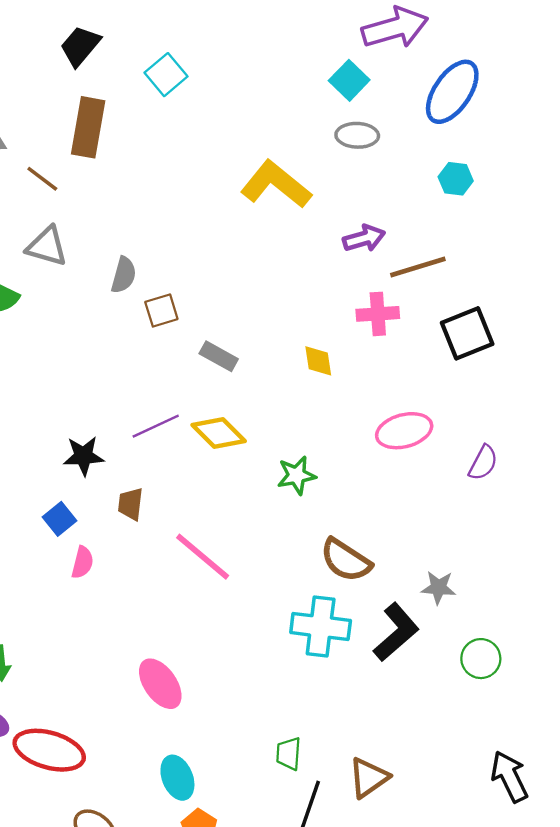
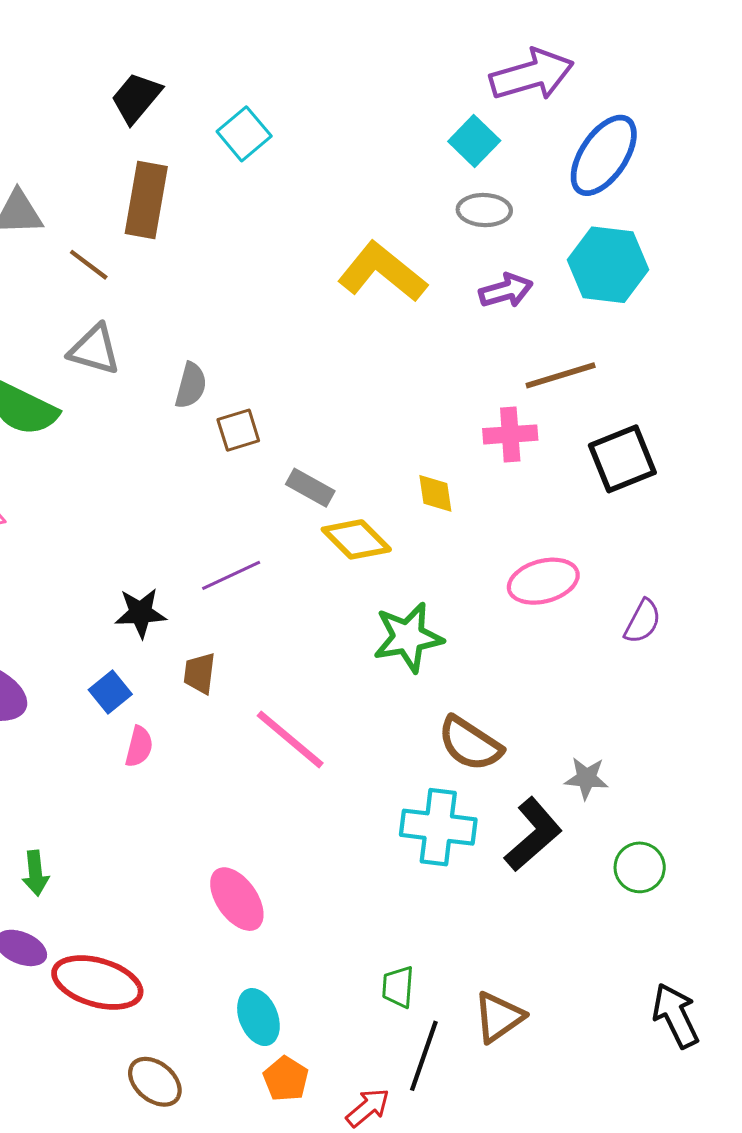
cyan hexagon: (456, 179) -> (608, 265), size x1.8
purple arrow: (364, 238) -> (506, 291), moved
yellow diamond: (219, 433) -> (356, 539), moved
green star: (297, 475) -> (408, 637), size x1.4

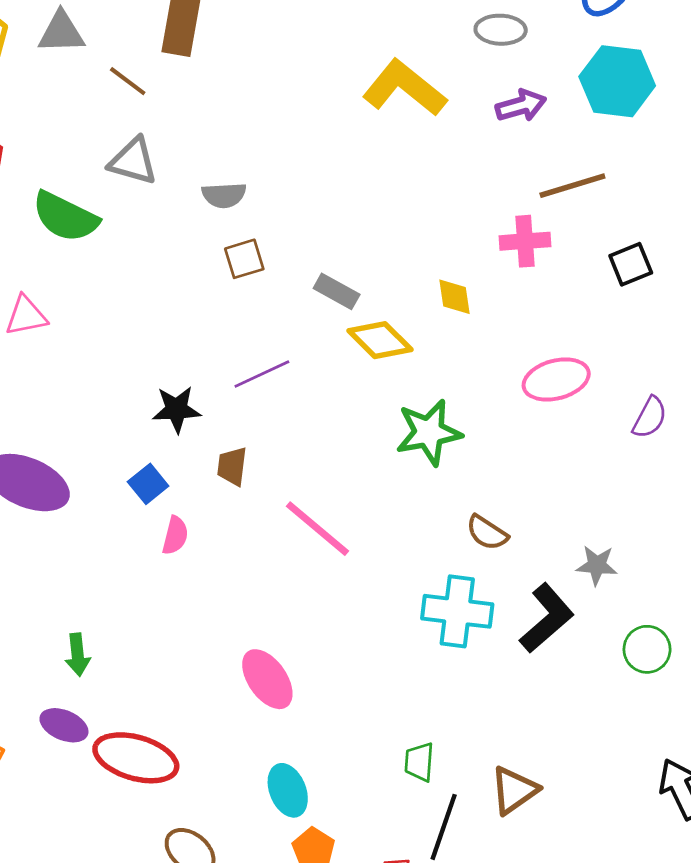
gray semicircle: (191, 386) -> (224, 195), turned 72
brown square: (238, 430) -> (244, 259), moved
black square: (622, 459) -> (631, 264), size x0.7
brown semicircle: (470, 744) -> (487, 533), size x0.7

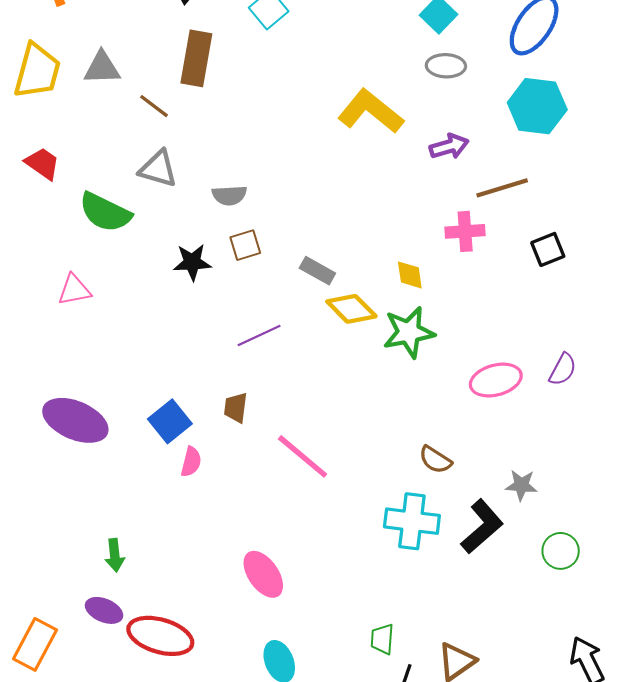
purple arrow: (521, 106) -> (449, 146), moved
pink ellipse: (556, 380) -> (496, 380), moved
black star: (177, 409) -> (192, 262), moved
green star: (429, 432) -> (409, 332), moved
blue square: (148, 484) -> (170, 421), size x1.4

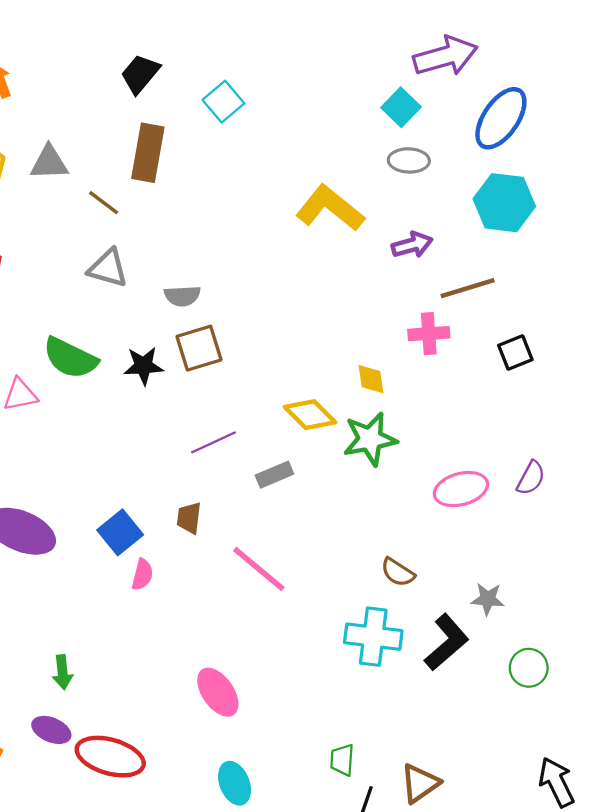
green semicircle: (105, 212) -> (70, 358), moved
brown square: (245, 245) -> (199, 348), size x1.4
gray rectangle: (317, 271) -> (274, 475), moved, turned -52

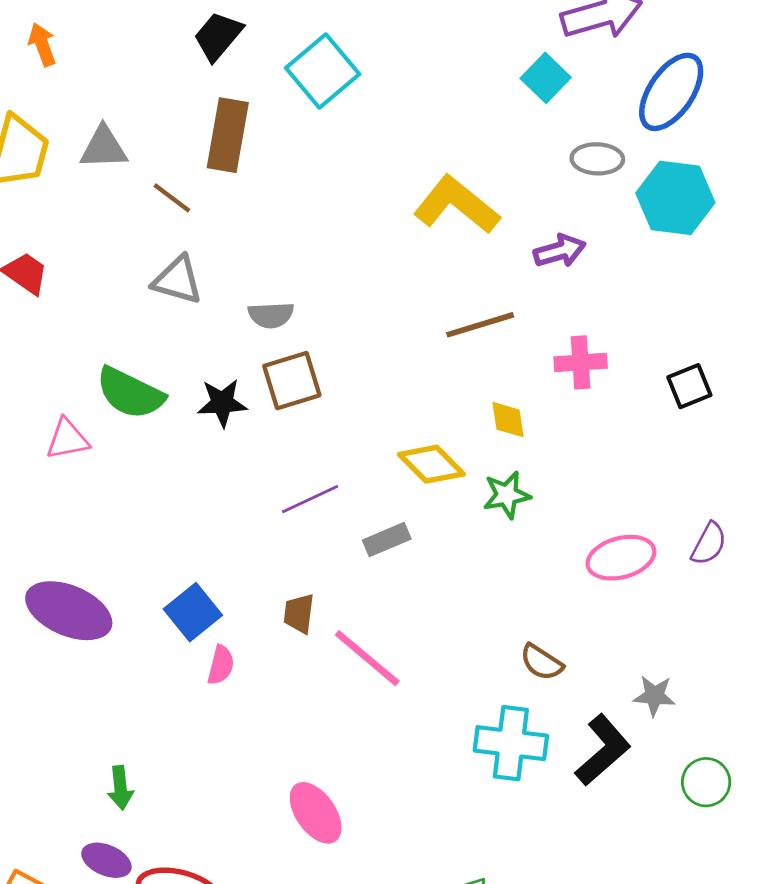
cyan square: (223, 102) -> (323, 71), size x1.4
gray ellipse: (409, 160) -> (597, 159), moved
brown line: (468, 288) -> (480, 325), moved
green star: (370, 439) -> (507, 495), size x0.7
brown trapezoid: (189, 518) -> (299, 613), moved

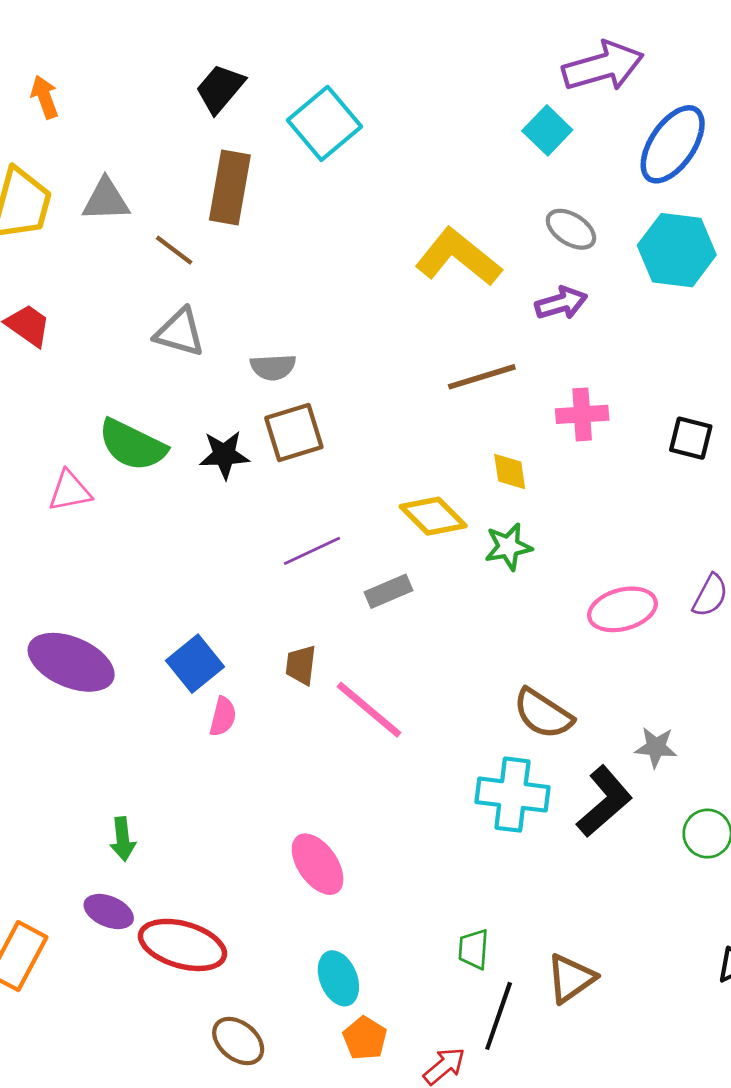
gray ellipse: (597, 159) -> (571, 229), moved, turned 30
black square: (689, 386) -> (691, 438), turned 36
brown semicircle: (542, 662) -> (543, 714), size x1.4

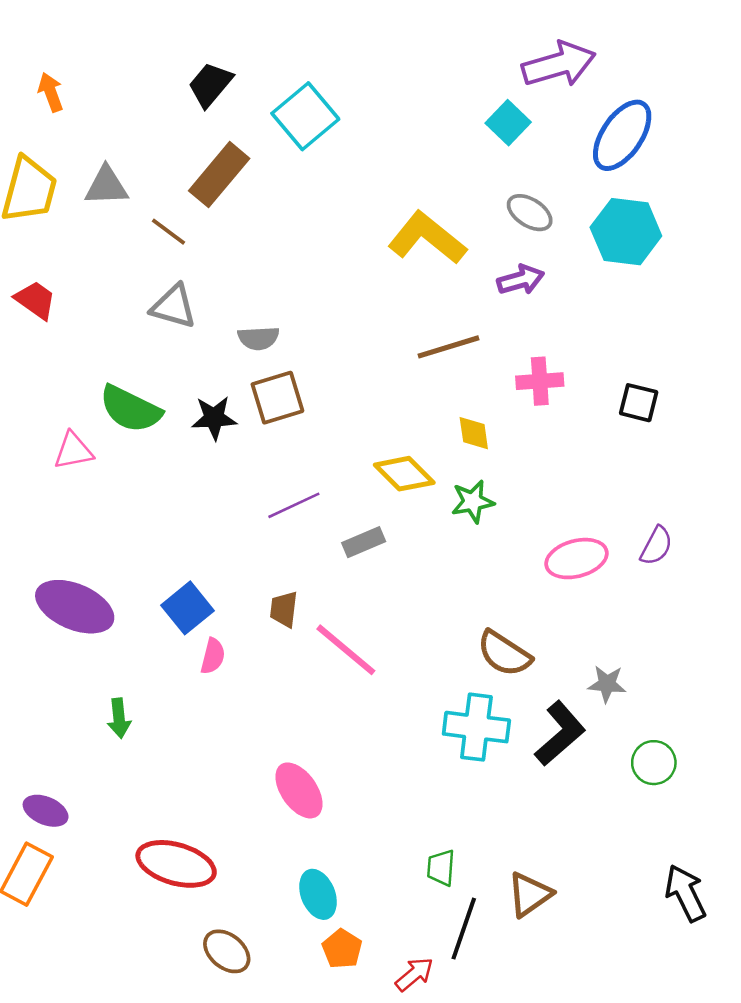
brown rectangle: (230, 187) -> (219, 175), turned 30
green arrow: (123, 839) -> (119, 718), moved
purple ellipse: (109, 912) -> (46, 811), moved

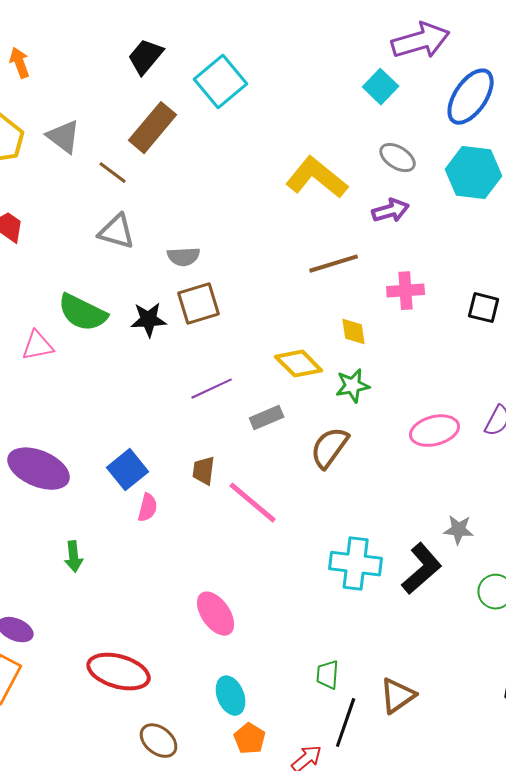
gray triangle: (106, 186) -> (64, 137), turned 39
brown semicircle: (504, 654) -> (330, 448), moved, turned 93

